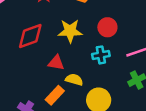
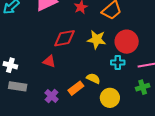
red circle: (107, 27) -> (127, 42), size x1.5
red triangle: (56, 63) -> (49, 61), moved

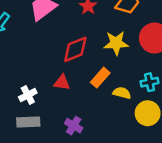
cyan cross: (118, 63) -> (150, 82), moved
white cross: (10, 65) -> (28, 95), moved, turned -32
orange rectangle: (76, 88) -> (100, 78), moved

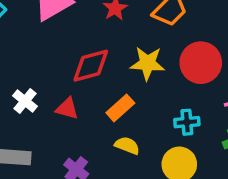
yellow semicircle: (122, 93) -> (127, 146), moved
white cross: (28, 95) -> (25, 101), moved, turned -30

